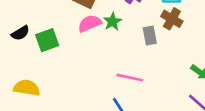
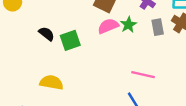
black semicircle: (20, 33) -> (47, 34), turned -112
gray rectangle: (150, 35) -> (158, 27), moved

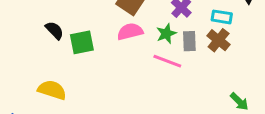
green star: (128, 25) -> (166, 34), moved
pink line: (143, 75) -> (167, 61), moved

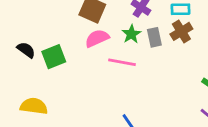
brown cross: (219, 40) -> (181, 31), turned 30
pink line: (167, 61) -> (122, 62), moved

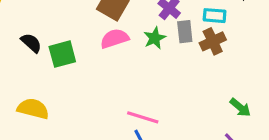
gray rectangle: (154, 37) -> (185, 32), moved
pink line: (122, 62) -> (143, 117), moved

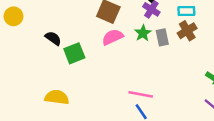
gray rectangle: (185, 32) -> (162, 37), moved
black semicircle: (31, 43) -> (53, 38), moved

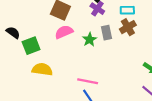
green star: (143, 33) -> (90, 40), moved
yellow semicircle: (57, 97) -> (42, 69), moved

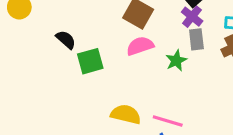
gray rectangle: (106, 33) -> (196, 39), moved
yellow semicircle: (42, 69) -> (126, 114), moved

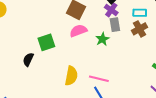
black semicircle: (66, 40) -> (28, 60), moved, turned -104
yellow semicircle: (126, 114) -> (71, 76), turned 90

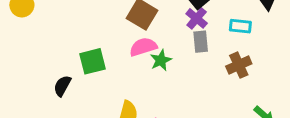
brown cross: (140, 29) -> (239, 65), moved
green star: (102, 39) -> (161, 60), moved

